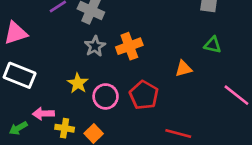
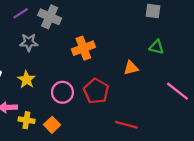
gray star: (95, 46) -> (29, 42), moved, turned 30
yellow star: (78, 83) -> (26, 80), moved

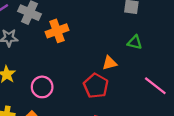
orange cross: (83, 48) -> (57, 31), moved
red pentagon: (96, 91) -> (96, 86), moved

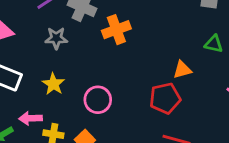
red pentagon: (96, 86) -> (165, 98), turned 30

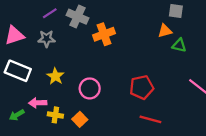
gray star: (56, 38) -> (47, 39), moved
orange triangle: (182, 70) -> (165, 31), moved

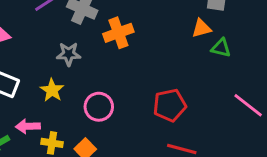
gray star: (47, 39) -> (69, 54), moved

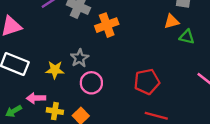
gray star: (69, 54) -> (80, 58), moved, turned -30
yellow star: (52, 90) -> (55, 70), turned -30

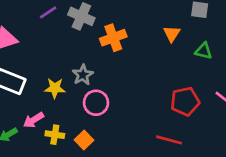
orange triangle: (172, 22) -> (172, 34), moved, turned -42
red pentagon: (147, 82) -> (185, 101), moved
pink arrow: (36, 98) -> (34, 120), turned -30

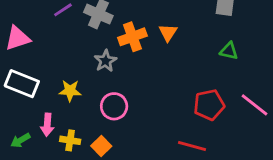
orange triangle: (172, 34) -> (168, 32), moved
gray star: (83, 75) -> (105, 61), moved
pink arrow: (34, 120) -> (47, 125), turned -54

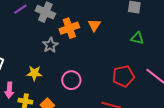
yellow star: (70, 91) -> (34, 73), moved
pink circle: (114, 106) -> (71, 80), moved

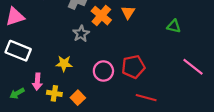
orange cross: (69, 28) -> (101, 16), turned -30
red pentagon: (123, 76) -> (133, 67), moved

